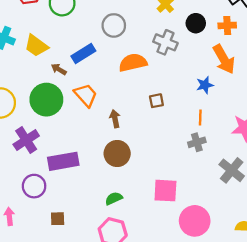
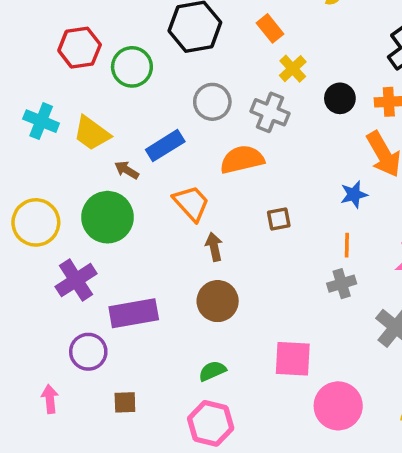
gray cross: (165, 42) -> (270, 112), moved
orange trapezoid: (86, 95) -> (191, 203), moved

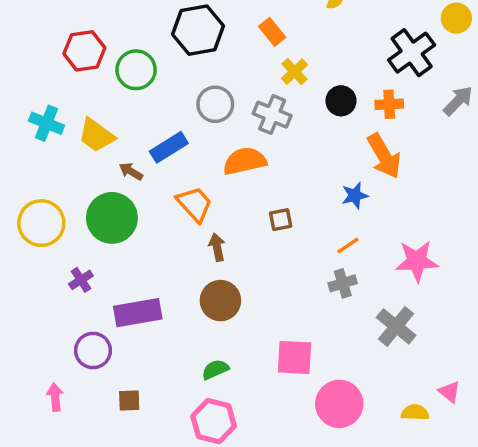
orange line: (347, 245) -> (348, 245), turned 55
purple cross: (76, 280) -> (81, 280), size x0.6

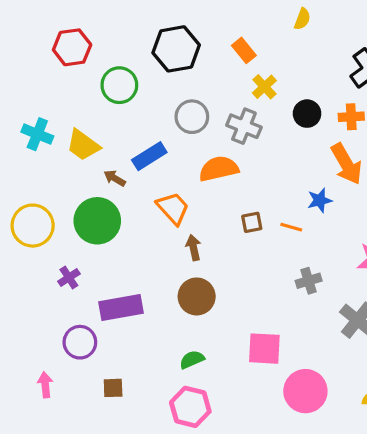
red hexagon: (84, 51) -> (72, 47), moved
orange line: (348, 245) -> (291, 227), moved, turned 50

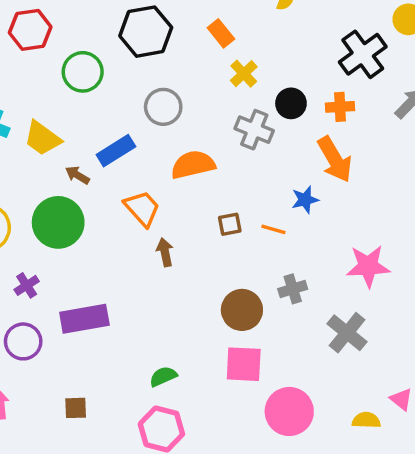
gray cross: (244, 126) -> (254, 130), moved
brown circle: (197, 296) -> (242, 310), moved
purple circle: (80, 342) -> (23, 341), moved

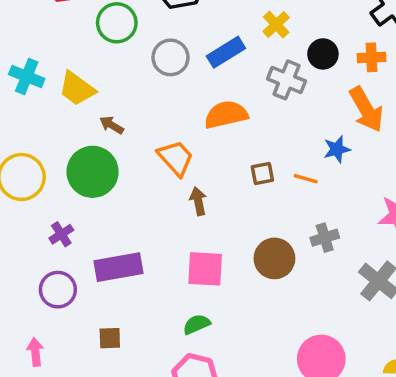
gray circle: (163, 107) -> (171, 57), moved
blue rectangle: (116, 151) -> (226, 52), moved
pink square: (244, 364) -> (205, 269), moved
brown square: (76, 408) -> (110, 338), moved

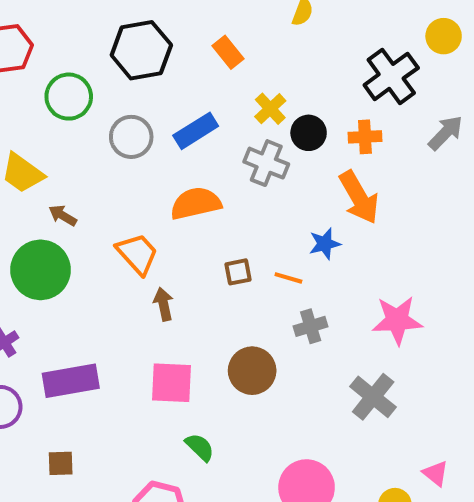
yellow cross: (276, 25) -> (270, 109), moved
gray cross: (325, 238) -> (311, 326), moved
green semicircle: (196, 324) -> (200, 447), moved, turned 68

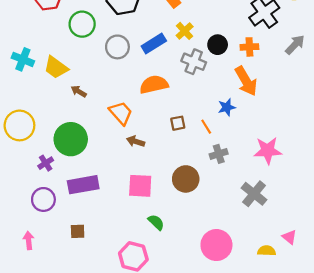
yellow cross: (270, 109) -> (185, 31), moved
green circle: (41, 270) -> (71, 139), moved
orange line: (288, 278) -> (206, 127), turned 42
brown arrow: (163, 304) -> (136, 141), turned -60

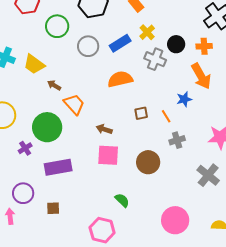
orange trapezoid: (121, 113) -> (74, 104), moved
pink square: (140, 186) -> (108, 155), moved
purple circle: (43, 199) -> (23, 193), moved

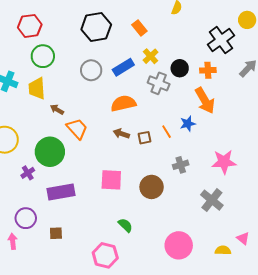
green circle: (57, 26) -> (43, 56), moved
yellow trapezoid: (34, 64) -> (37, 88), turned 50
orange line: (166, 116) -> (167, 132), moved
brown arrow: (104, 129) -> (121, 134), moved

